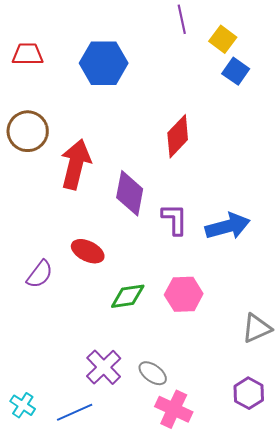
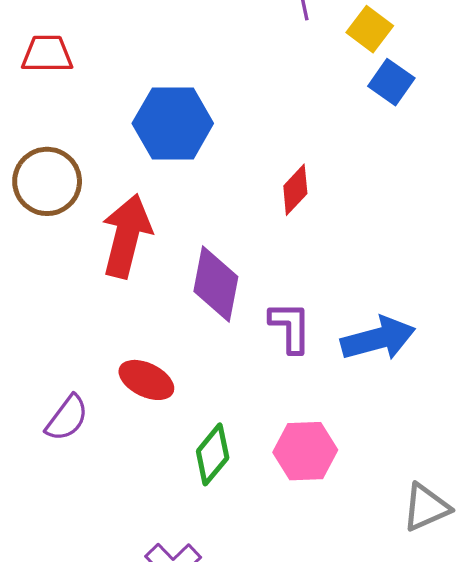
blue hexagon: (104, 63) -> (173, 123), moved
red diamond: (178, 136) -> (295, 190), size x0.7
green diamond: (128, 296) -> (213, 454), turned -42

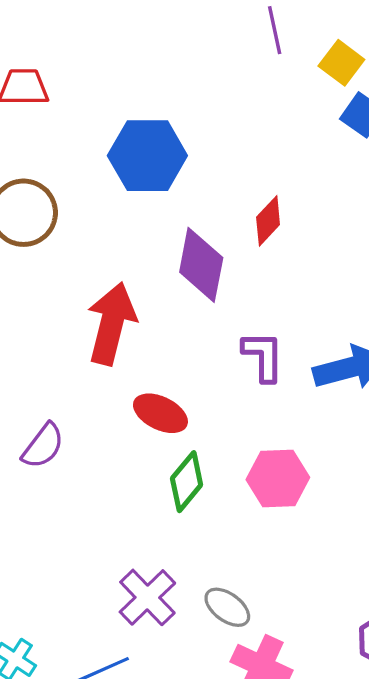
red arrow: (127, 236) -> (112, 324), moved
purple diamond: (216, 284) -> (201, 265), moved
red ellipse: (146, 380) -> (160, 413), moved

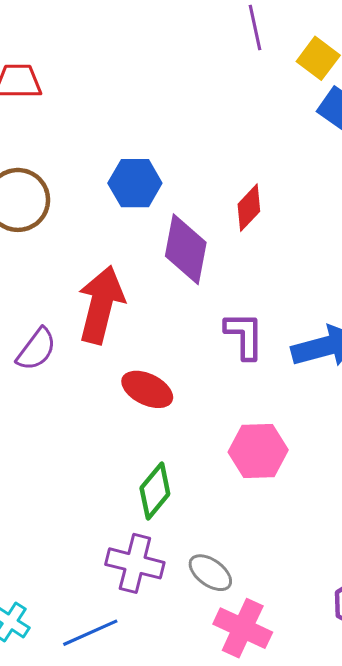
blue hexagon: (147, 156) -> (135, 183), moved, size x0.7
purple semicircle: (43, 446) -> (36, 349), moved
green diamond: (187, 482) -> (155, 491), moved
purple cross: (147, 597) -> (135, 563), turned -32

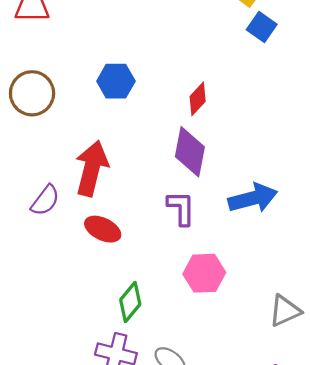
purple diamond: (186, 249) -> (190, 152), moved
purple L-shape: (244, 335) -> (181, 208), moved
red ellipse: (147, 389) -> (103, 229), moved

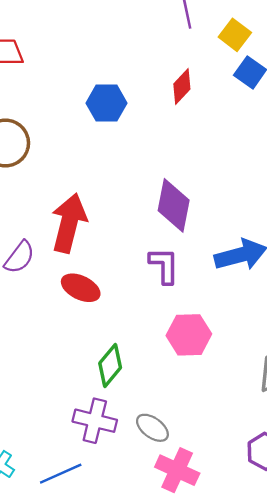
blue hexagon: (116, 81) -> (107, 103), moved
red diamond: (198, 99) -> (182, 87), moved

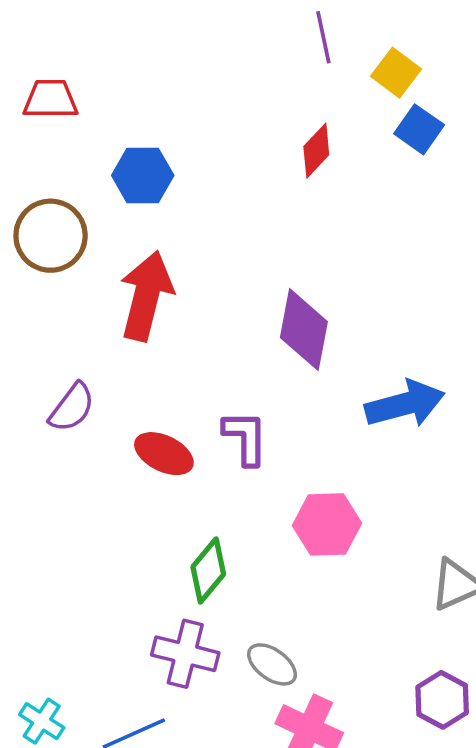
blue hexagon: (107, 103) -> (143, 175), moved
red arrow: (69, 223) -> (146, 296), moved
purple L-shape: (164, 265) -> (245, 438), moved

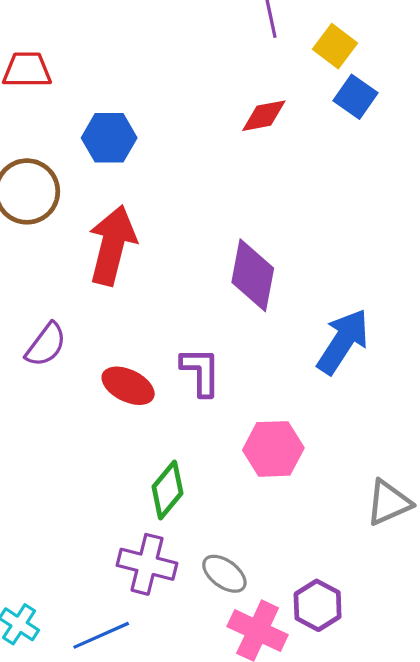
red diamond: (316, 151) -> (264, 116), turned 36
blue arrow: (405, 404) -> (343, 342), turned -42
purple hexagon: (442, 700) -> (318, 605), moved

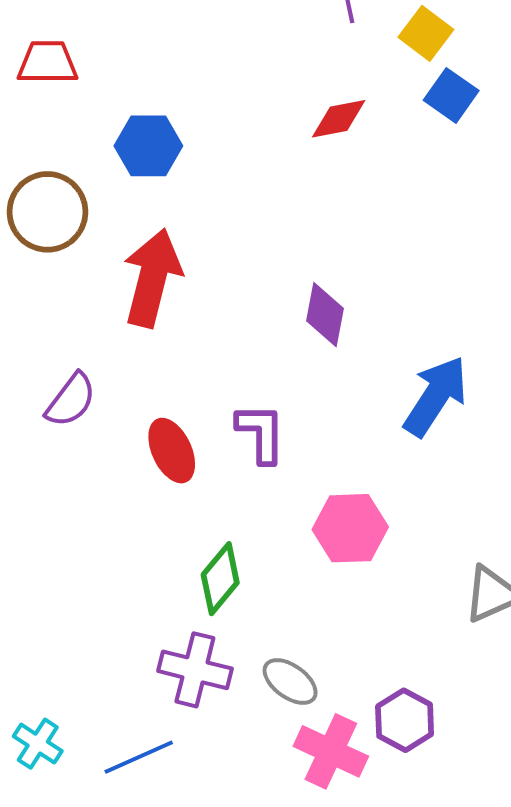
purple diamond: (253, 275) -> (325, 315), size x0.7
red ellipse: (128, 386) -> (172, 451), turned 39

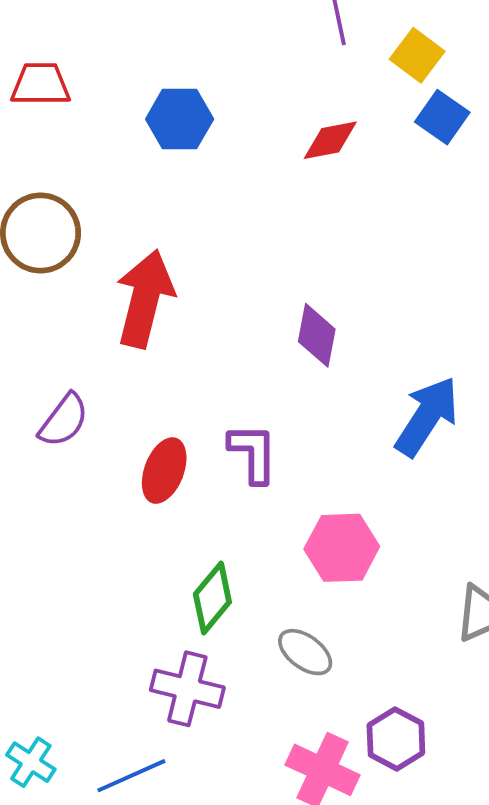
blue hexagon: (148, 146) -> (180, 119), moved
red ellipse: (172, 451) -> (164, 471), turned 46
gray ellipse: (290, 681) -> (305, 652), moved

